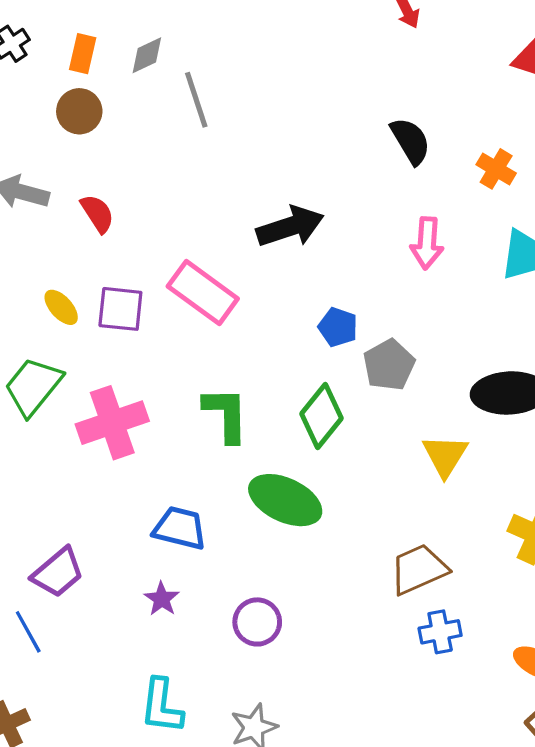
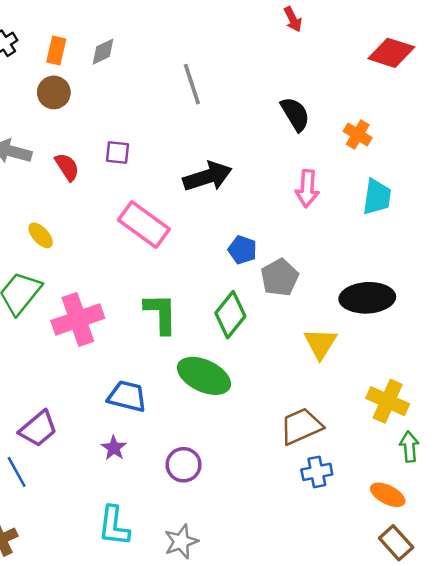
gray line: (196, 100) -> (192, 84), moved
purple square: (120, 309) -> (117, 153), moved, size x0.7

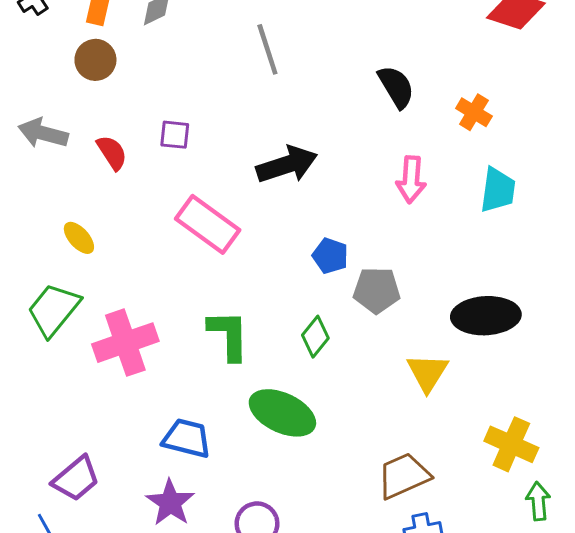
gray pentagon: (280, 277) -> (377, 290), turned 30
green diamond: (230, 315) -> (315, 337), size x0.7
purple star: (114, 448) -> (170, 503), size x1.5

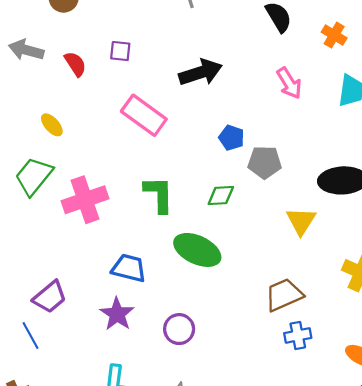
pink arrow: (411, 180) -> (289, 83), turned -36
green diamond: (315, 337) -> (221, 195), turned 48

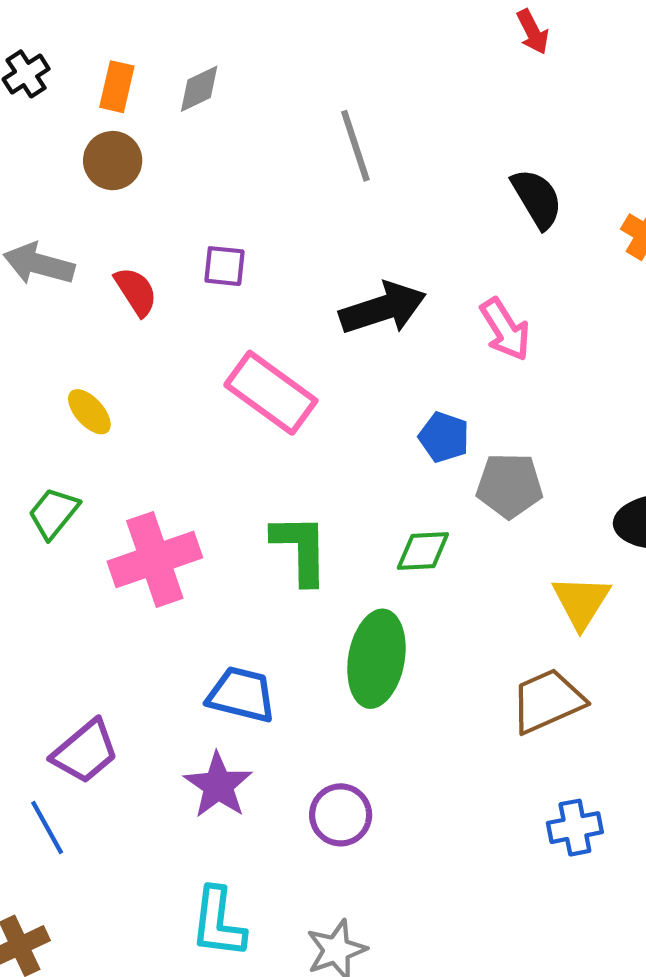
pink arrow: (289, 83) -> (505, 329), moved
green trapezoid: (34, 176) -> (54, 513), size x0.7
green ellipse: (197, 250) -> (376, 659), turned 75
brown trapezoid: (284, 295) -> (547, 701), moved

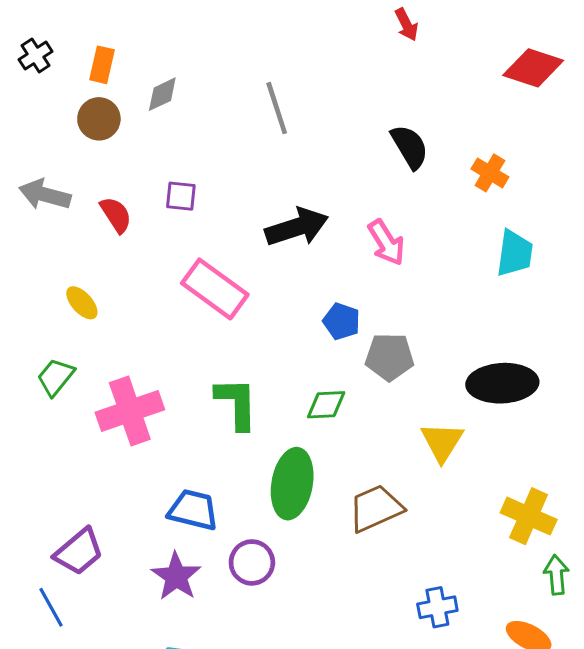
gray diamond: (199, 89) -> (162, 94), moved
brown trapezoid: (547, 701) -> (376, 508), moved
purple circle: (341, 815) -> (252, 562), moved

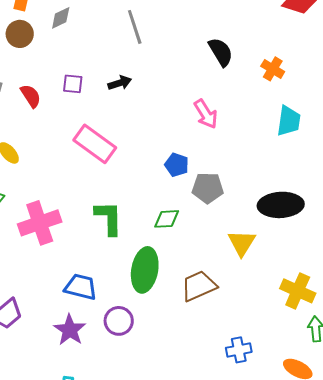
black arrow: (297, 227) -> (120, 83), moved, size x0.6

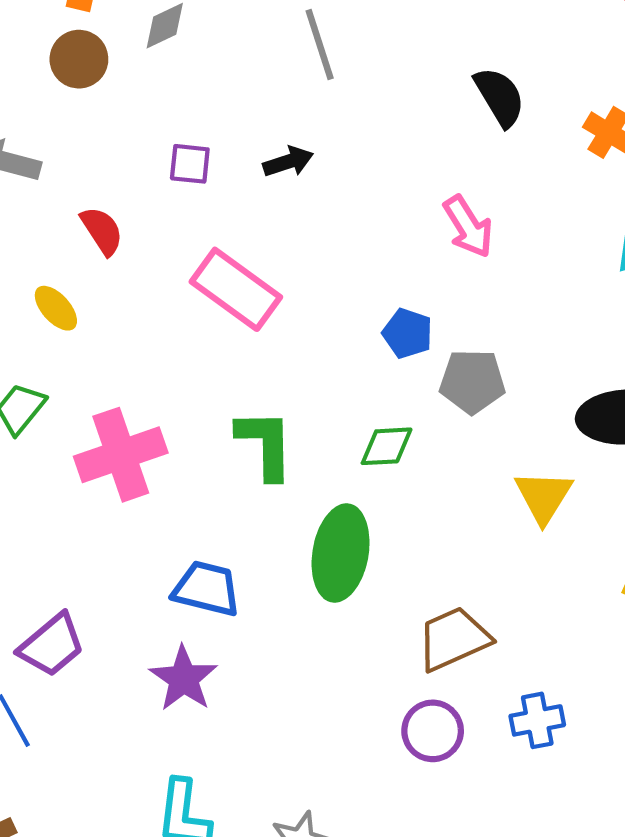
red semicircle: (31, 96) -> (102, 231), moved
brown trapezoid: (199, 286) -> (454, 639), moved
purple circle: (119, 321) -> (433, 731), moved

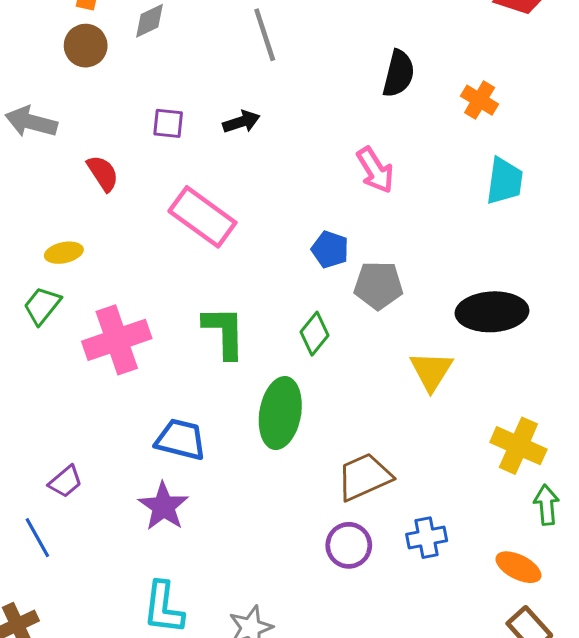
black semicircle: (500, 97) -> (399, 74), turned 45
yellow ellipse: (56, 308) -> (64, 253), moved, turned -60
green diamond: (387, 446) -> (315, 334), turned -48
purple trapezoid: (52, 645) -> (65, 482), size x0.7

